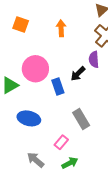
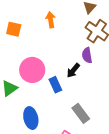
orange arrow: (61, 28) -> (51, 20), moved
blue ellipse: (29, 118) -> (31, 118), turned 70

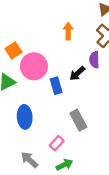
orange arrow: (51, 20) -> (68, 31), moved
orange square: (14, 29) -> (13, 50), moved, turned 35

